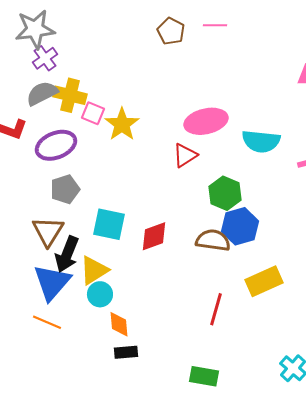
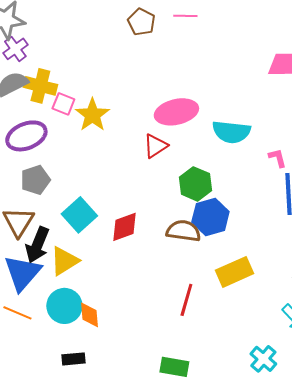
cyan square: (109, 224) -> (79, 215), turned 36
cyan circle: (100, 294) -> (64, 306), moved, size x1.4
black rectangle: (126, 352) -> (73, 359), moved

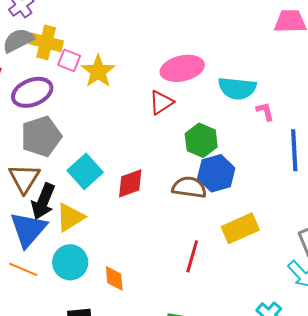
pink L-shape: (277, 158) -> (265, 111), moved
gray pentagon: (35, 180) -> (41, 136), size x1.4
orange diamond: (89, 315) -> (114, 278), moved

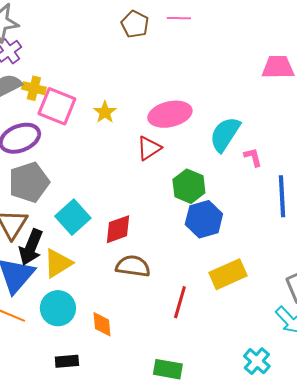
yellow cross: (46, 42) -> (34, 88), size x0.7
pink square: (69, 60) -> (57, 106), size x1.6
yellow star: (98, 71) -> (105, 112), moved, size x0.7
cyan semicircle: (237, 88) -> (225, 134), turned 117
brown semicircle: (189, 187) -> (133, 266), moved

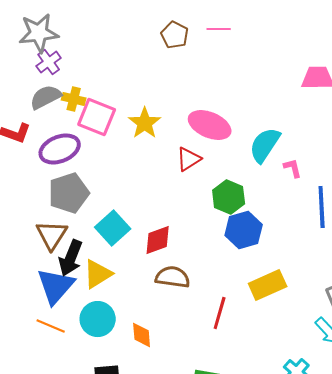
yellow star: (105, 112) -> (145, 123), size x1.4
pink ellipse: (170, 114) -> (210, 125), turned 36

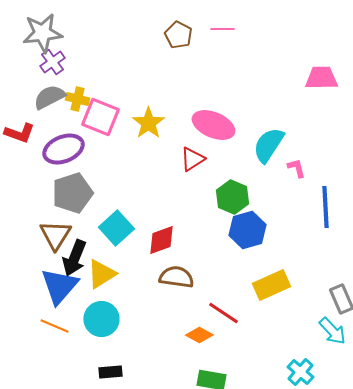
red line: (220, 313) -> (223, 313), turned -72
orange diamond: (142, 335) -> (199, 335), moved, turned -56

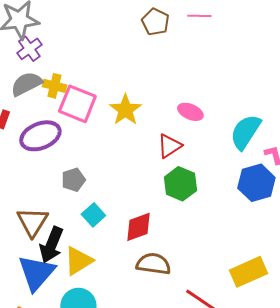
pink ellipse: (213, 125) -> (190, 112), size x0.6
gray pentagon: (72, 193) -> (73, 180), moved, size x0.6
green hexagon: (232, 197) -> (180, 184), moved
cyan square: (116, 228) -> (93, 215), size x0.7
blue hexagon: (247, 230) -> (256, 183), moved

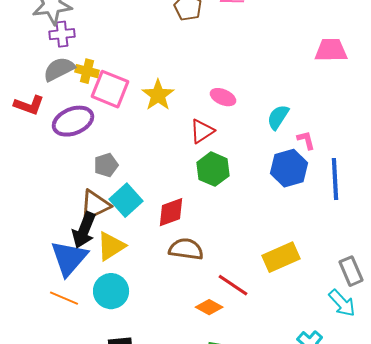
purple cross: (29, 49) -> (62, 34), turned 30
cyan semicircle: (245, 132) -> (278, 117), size x0.7
cyan square: (93, 215) -> (126, 200), size x1.4
brown triangle: (32, 222) -> (95, 205), moved, turned 32

